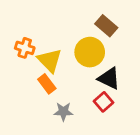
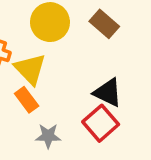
yellow circle: (90, 52) -> (50, 22), moved
red square: (104, 102) -> (101, 123), size x1.4

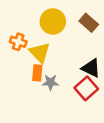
orange rectangle: (27, 100) -> (37, 73), turned 42
gray star: (48, 136) -> (50, 82), moved

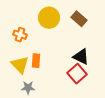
yellow triangle: (40, 53) -> (20, 65), moved
gray star: (50, 82) -> (28, 88), moved

